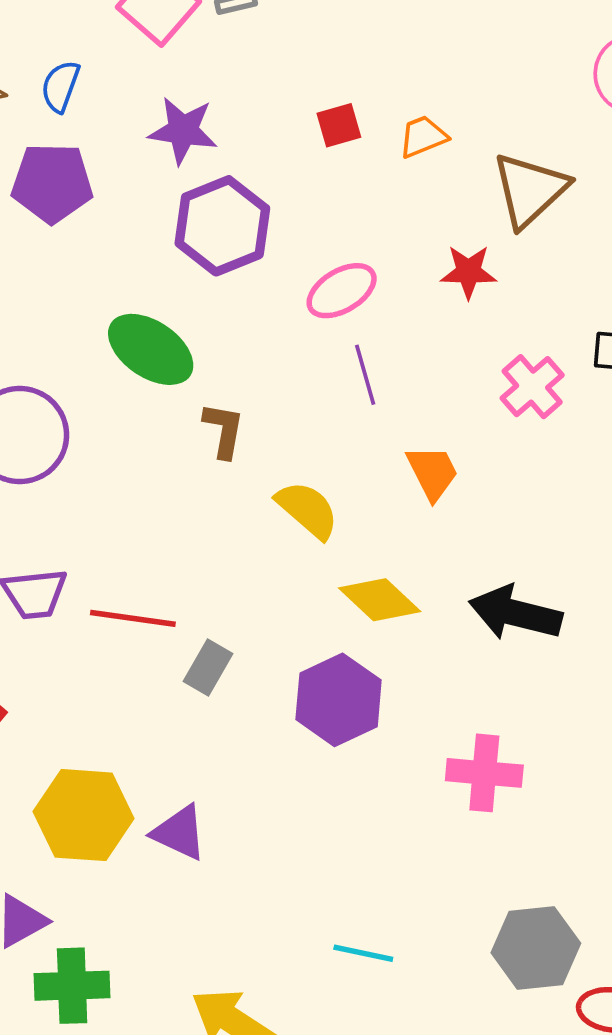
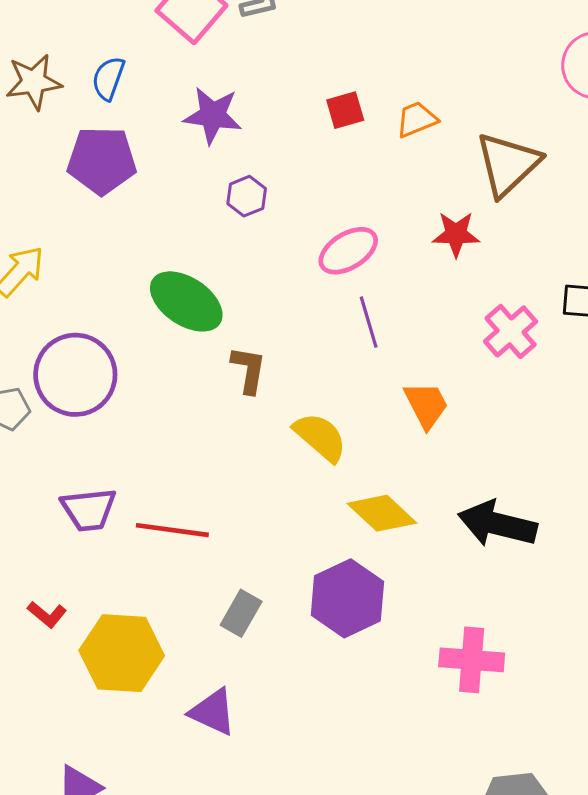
purple hexagon: (222, 226) -> (247, 196), size x0.5
gray rectangle: (208, 668) -> (241, 613), moved
yellow hexagon: (84, 815) -> (122, 653), moved

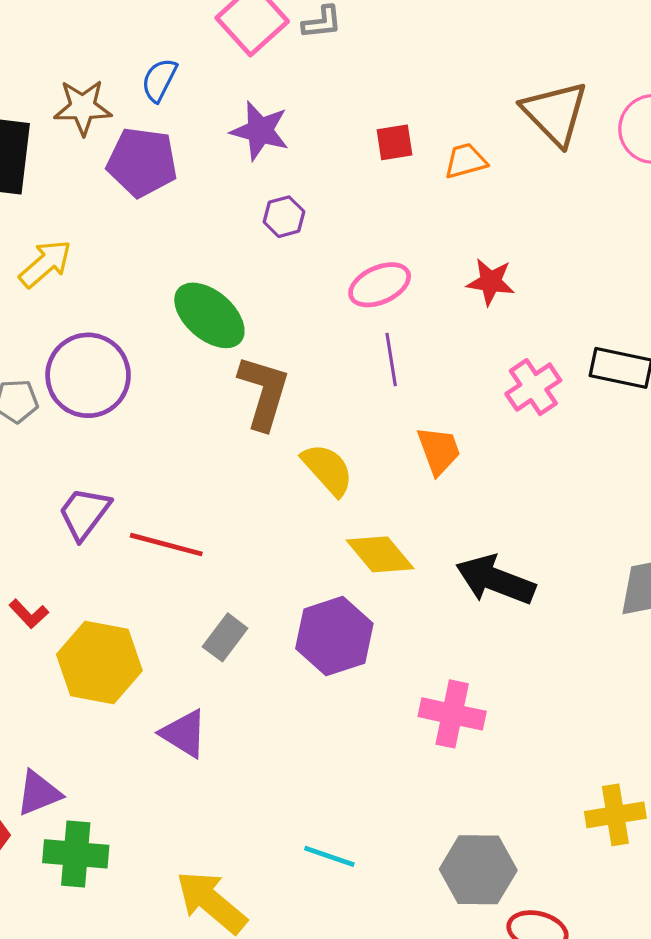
brown star: (34, 82) -> (83, 107), moved
brown triangle: (508, 164) -> (555, 113), moved, turned -38
brown L-shape: (249, 370) -> (264, 392), size x1.5
purple trapezoid: (89, 510) -> (84, 513), turned 126

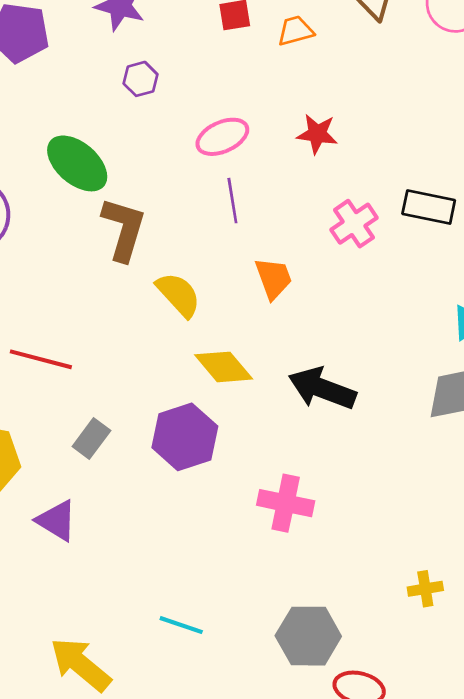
yellow cross: (615, 815) -> (425, 589), size x0.7

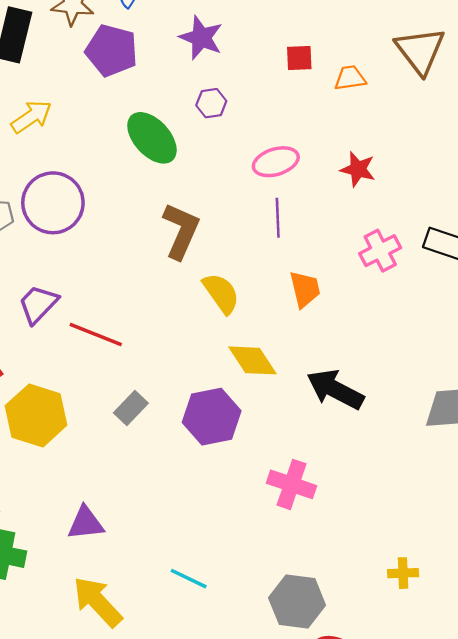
green ellipse: (77, 163) -> (152, 138), moved
purple triangle: (57, 521) -> (86, 523), moved, turned -45

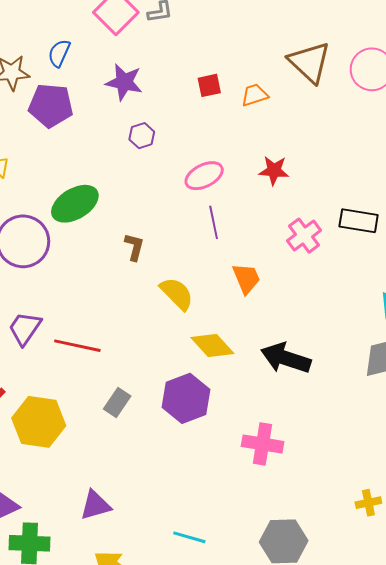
green ellipse: (152, 138) -> (75, 204), moved, turned -69
brown L-shape: (181, 231) -> (134, 247), size x0.6

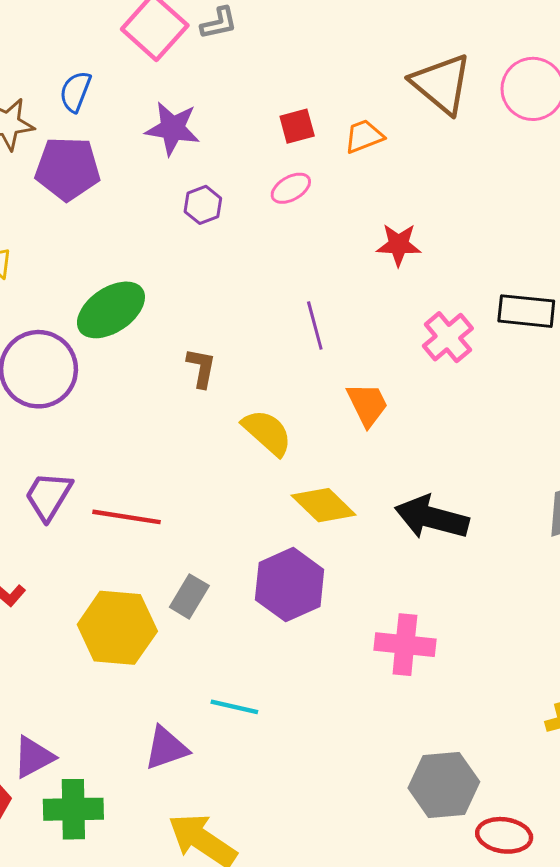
pink ellipse: (204, 176) -> (291, 188), moved, size x0.7
yellow hexagon: (39, 422) -> (117, 628), moved
cyan line: (189, 537) -> (234, 707), moved

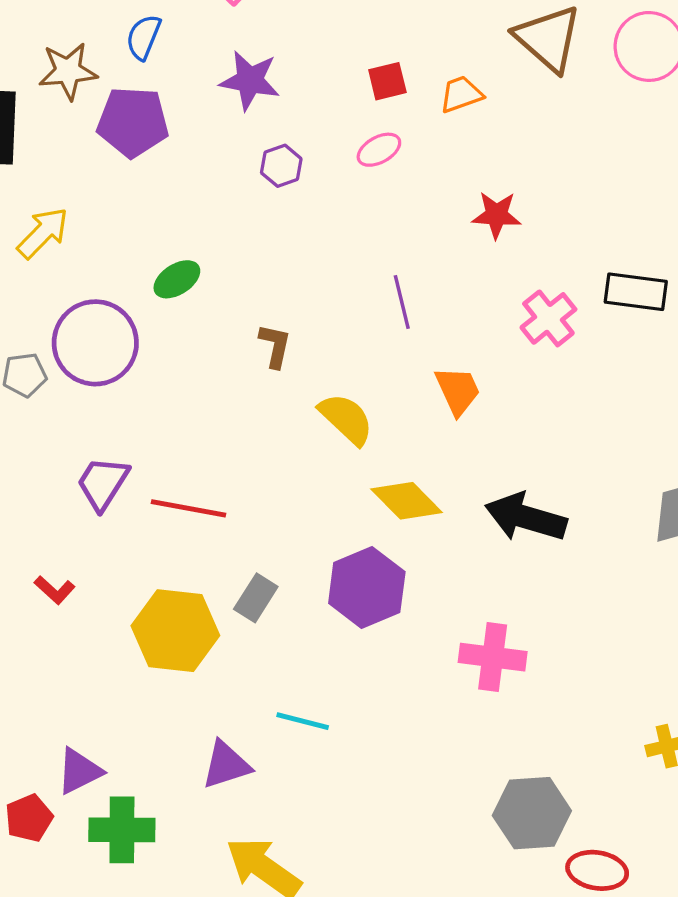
green ellipse: (111, 310) -> (177, 279), size x0.6

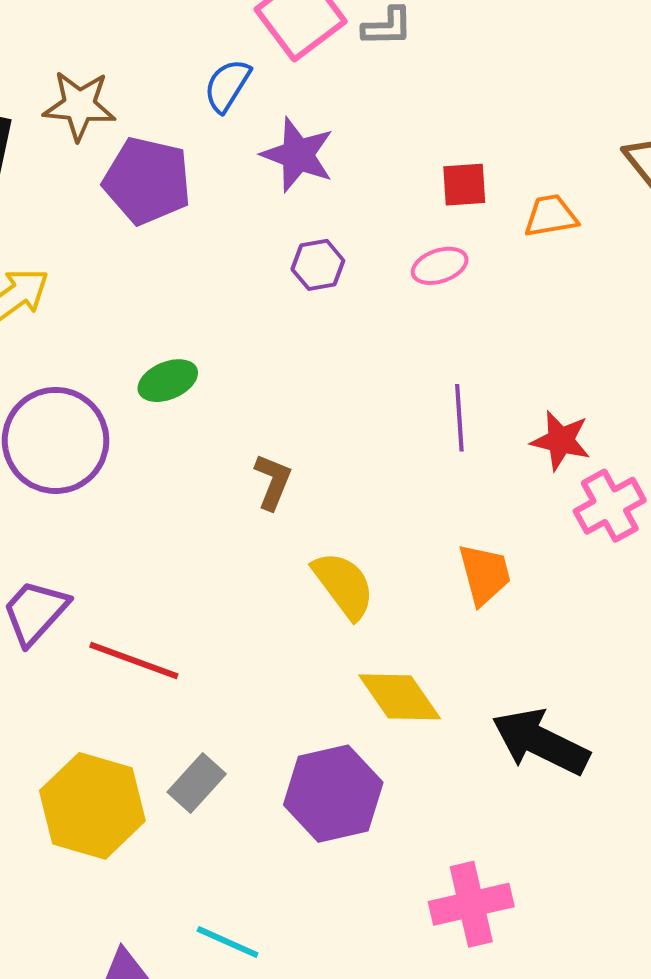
blue semicircle: (143, 37) -> (227, 85), moved
red star: (496, 215) -> (561, 441), moved
purple line: (402, 302) -> (459, 418), moved
pink cross: (493, 657) -> (471, 904), turned -30

